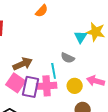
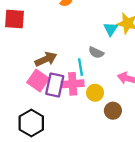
yellow circle: (75, 86) -> (95, 93), moved

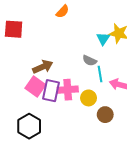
cyan line: (80, 67) -> (100, 74), moved

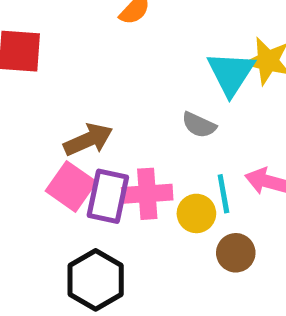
cyan triangle: (103, 39) -> (231, 73), size x1.5
cyan line: (100, 74) -> (223, 194), moved
black hexagon: (29, 126) -> (96, 280), moved

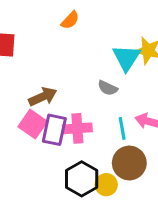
yellow circle: (196, 213) -> (106, 185), moved
brown circle: (236, 253) -> (129, 163), size x1.5
black hexagon: (96, 280) -> (82, 179), moved

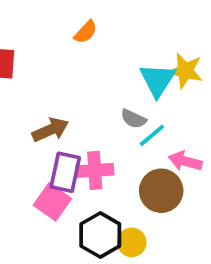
pink square: (33, 124) -> (52, 202), moved
cyan line: (122, 128) -> (152, 135), moved, turned 60
brown circle: (129, 163) -> (161, 191), moved

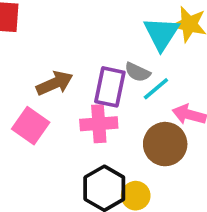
purple rectangle: (65, 172) -> (110, 87), moved
pink square: (52, 202) -> (31, 126), moved

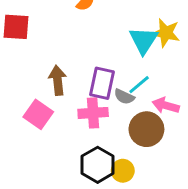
gray semicircle: (138, 72) -> (124, 97), moved
brown arrow: (55, 83) -> (58, 80), turned -72

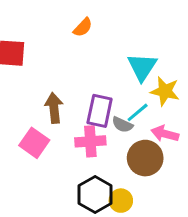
yellow star: (166, 33) -> (165, 91), moved

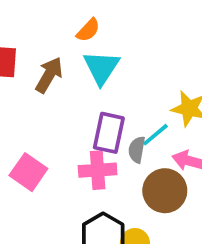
cyan triangle: (142, 67) -> (101, 67), moved
brown arrow: (54, 108) -> (49, 75), moved, turned 36
gray semicircle: (122, 125) -> (137, 150), turned 75

